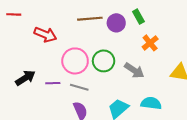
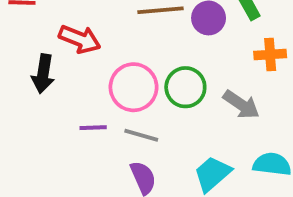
orange cross: (150, 43) -> (270, 55), turned 35
black arrow: (25, 78) -> (43, 74), moved, turned 132

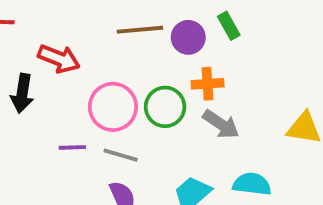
orange cross: (270, 55) -> (208, 84), moved

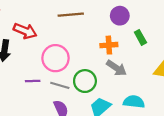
green rectangle: (229, 26) -> (140, 37), moved
purple circle: (188, 37) -> (120, 16), moved
green circle: (165, 107) -> (85, 81), moved

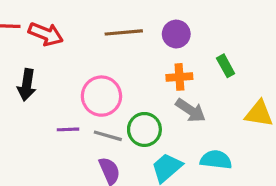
purple circle: (120, 16) -> (176, 34), moved
red arrow: (25, 31) -> (46, 34), moved

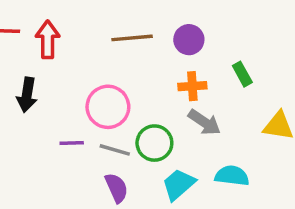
red arrow: (46, 34) -> (48, 40), turned -112

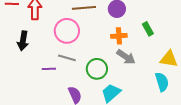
pink circle: (108, 107) -> (67, 31), moved
gray line: (115, 150) -> (67, 58), moved
cyan semicircle: (232, 176) -> (162, 82), moved, turned 66

